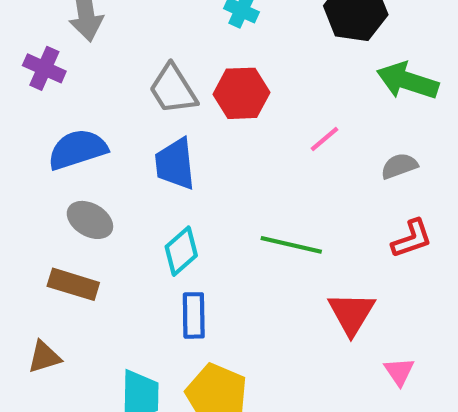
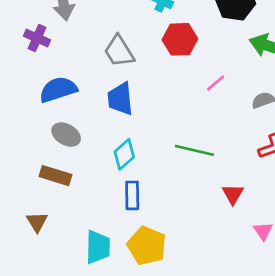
red hexagon: (241, 93) -> (180, 39), moved
red triangle: (351, 313) -> (233, 194), size x0.7
brown triangle: (44, 357) -> (37, 222), turned -45

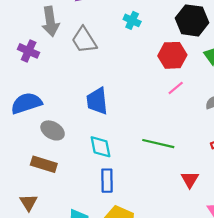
red hexagon: (180, 39) -> (172, 55), moved
gray trapezoid: (119, 51) -> (84, 40), moved
blue semicircle: (58, 90) -> (26, 103), moved
cyan diamond: (124, 154) -> (100, 147), turned -60

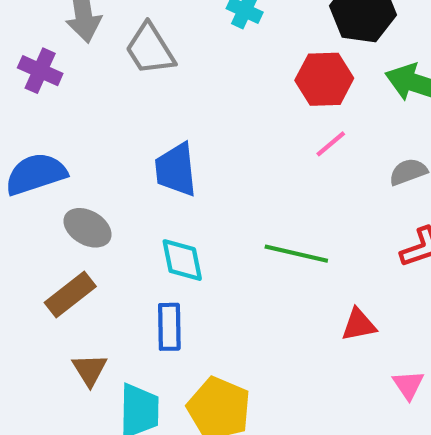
brown rectangle: (44, 164) -> (70, 295), turned -55
red triangle: (190, 179) -> (359, 325), turned 48
blue rectangle: (107, 181) -> (169, 327), moved
brown triangle: (29, 202) -> (90, 370), moved

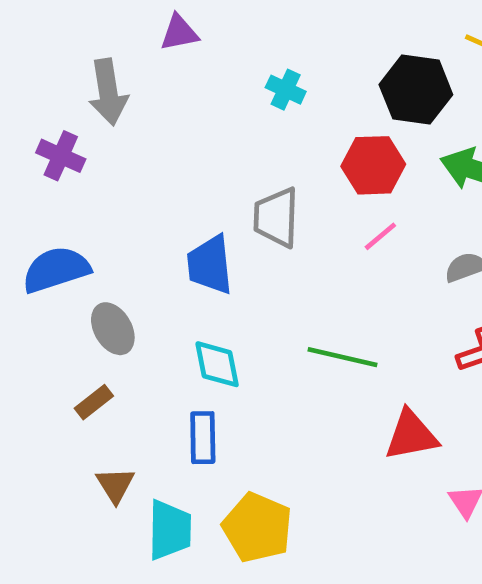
gray trapezoid: (150, 49) -> (276, 217), moved, turned 34
gray ellipse: (88, 228) -> (113, 329), turned 30
brown rectangle: (70, 295) -> (94, 402), size x0.7
red triangle: (359, 325) -> (411, 435), size x1.4

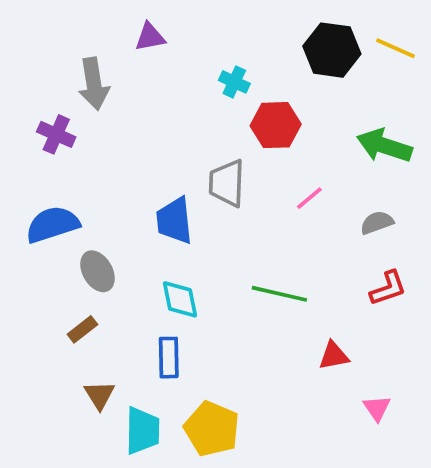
black hexagon: (416, 90) -> (332, 50), moved
red hexagon: (373, 165) -> (276, 125), moved
red triangle: (411, 435) -> (334, 356), size x0.7

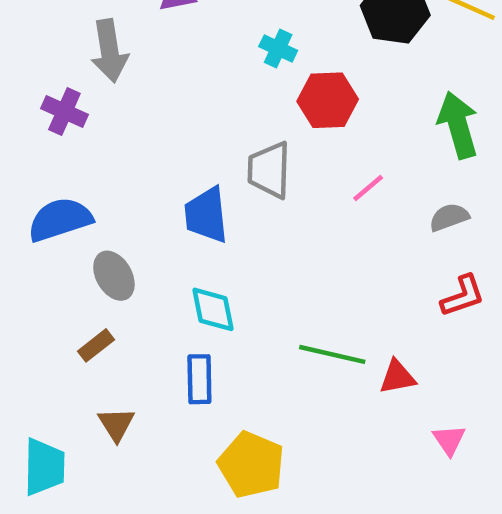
green arrow: (384, 146) -> (458, 125), turned 56
green line: (279, 294) -> (332, 354), moved
cyan trapezoid: (142, 431) -> (44, 467), moved

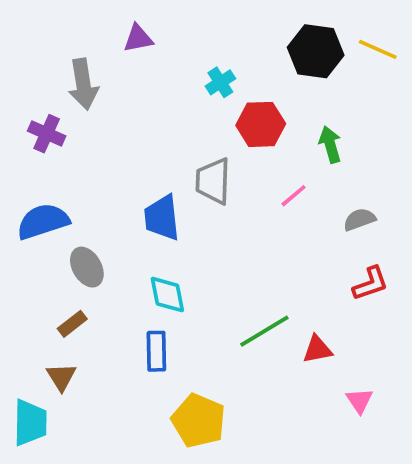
cyan cross: (278, 49) -> (220, 82), turned 32
green arrow: (458, 125) -> (330, 145), moved, size x0.7
green line: (332, 354) -> (264, 331), turned -44
brown triangle: (116, 424) -> (61, 377), moved

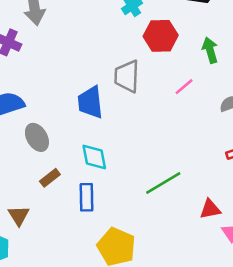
brown rectangle: (72, 324) -> (50, 178), moved
red triangle: (317, 349) -> (210, 209), moved

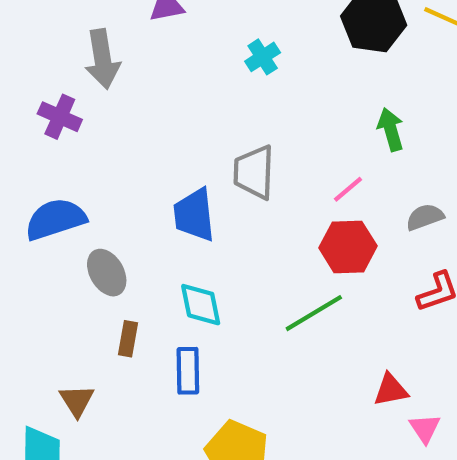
red hexagon: (161, 36) -> (348, 247), moved
brown rectangle: (50, 178) -> (128, 339), turned -42
green line: (163, 183) -> (314, 313), moved

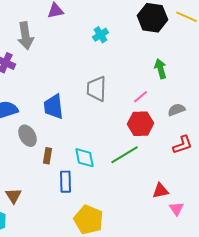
blue trapezoid: (194, 215) -> (54, 107), moved
cyan diamond: (201, 305) -> (84, 158), moved
brown rectangle: (128, 339) -> (48, 156), moved

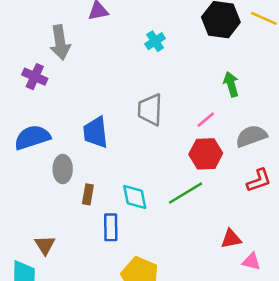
gray semicircle: (176, 110) -> (251, 136), size x1.4
gray ellipse: (28, 136) -> (63, 169), turned 30
pink triangle: (176, 209) -> (251, 261), turned -42

